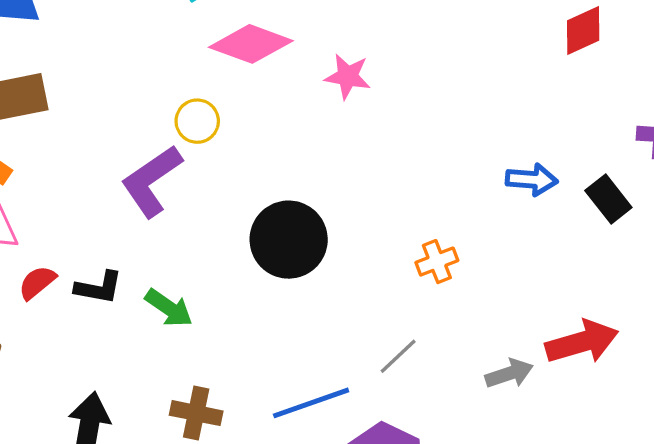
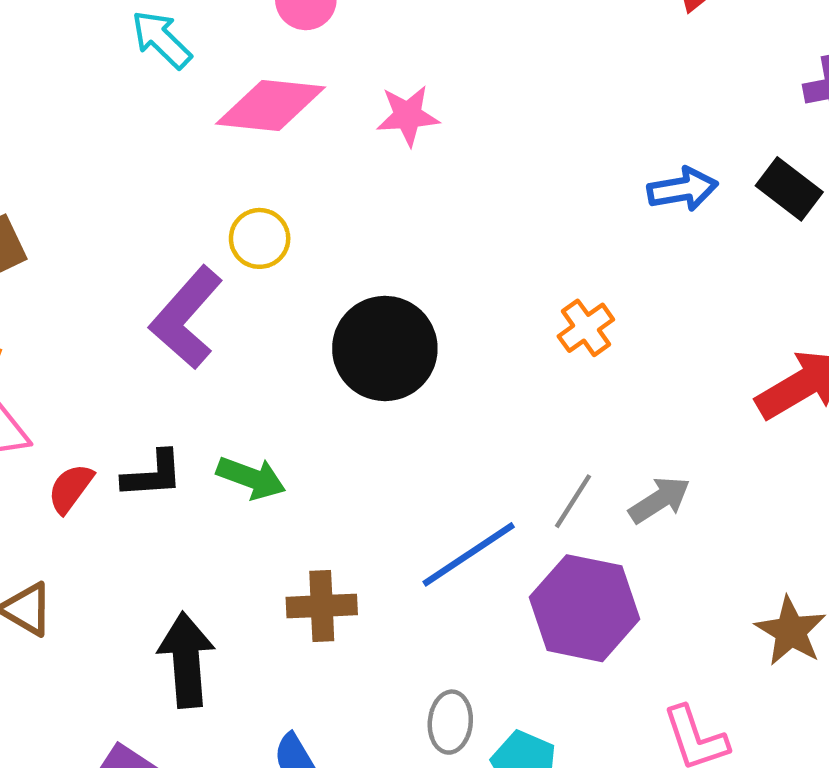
yellow circle: (197, 121) -> (260, 238), moved
gray line: (398, 356) -> (573, 501), moved
gray arrow: (509, 374) -> (660, 500), moved

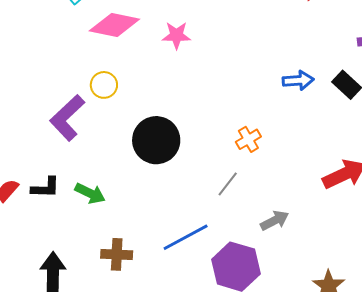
gray line: (573, 501) -> (228, 184), moved

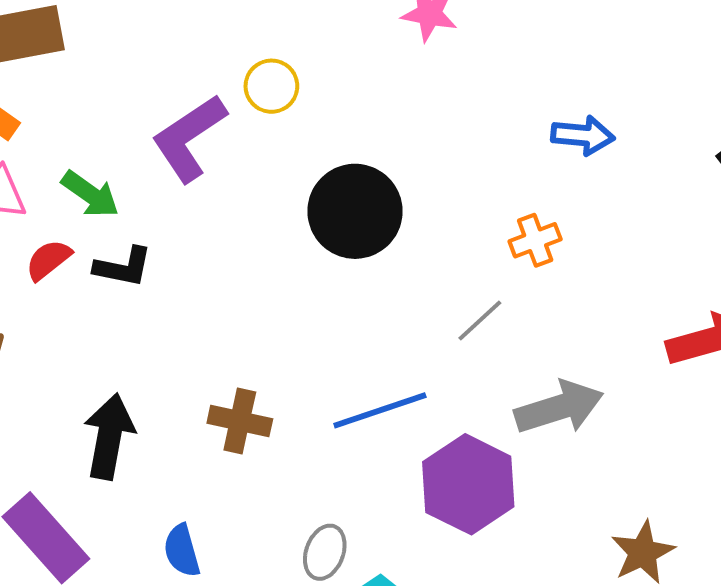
blue arrow: (298, 80) -> (583, 135), moved
green arrow: (90, 193) -> (90, 194), moved
gray arrow: (275, 221) -> (559, 407), size x1.5

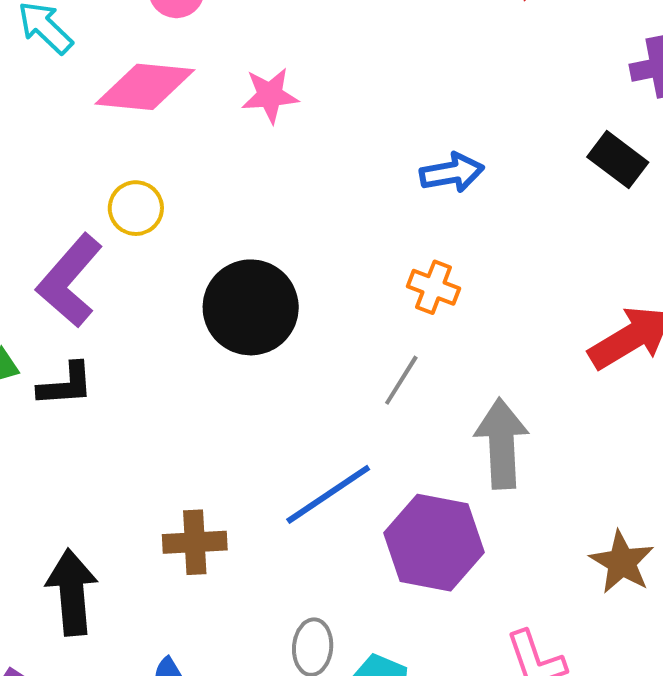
orange cross: (535, 240) -> (434, 287), turned -33
black L-shape: (123, 267) -> (66, 385), moved
gray arrow: (559, 407) -> (502, 444), turned -60

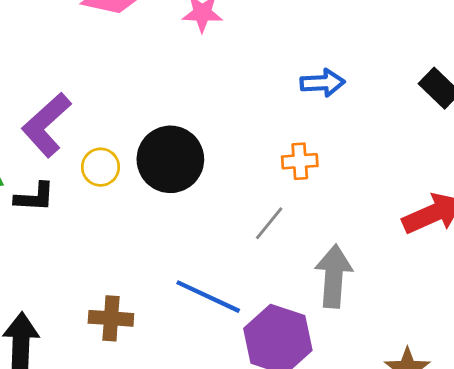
yellow circle: (136, 208) -> (101, 167), moved
orange cross: (434, 287) -> (300, 161), turned -32
blue line: (328, 494) -> (208, 297), turned 52

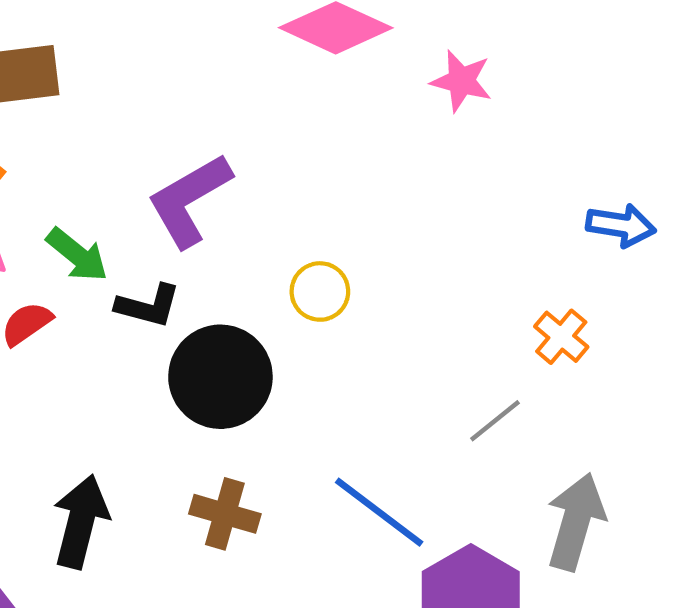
black circle: (170, 159) -> (220, 377), moved
orange cross: (300, 161) -> (561, 337), turned 32
yellow circle: (101, 167) -> (320, 291), moved

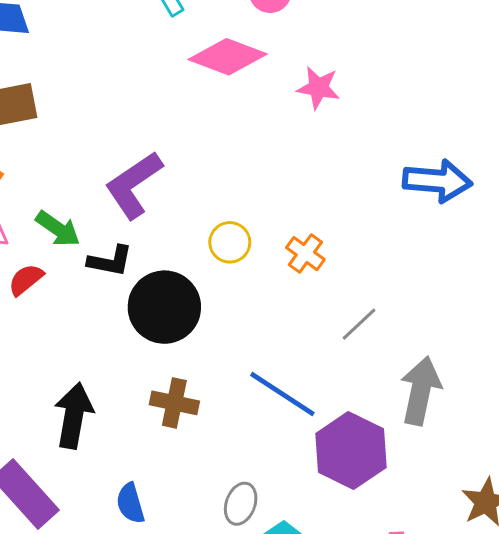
blue arrow: (621, 225) -> (437, 181), size x1.4
orange cross: (561, 337) -> (305, 254), moved

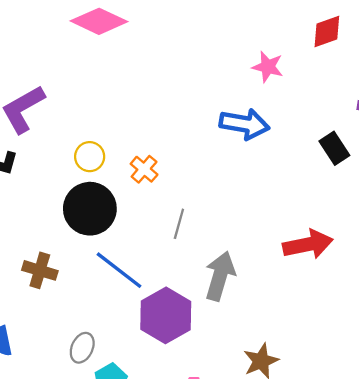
pink star: (318, 88) -> (268, 67), moved
black circle: (164, 307) -> (90, 209), moved
gray line: (359, 324) -> (179, 224), turned -36

